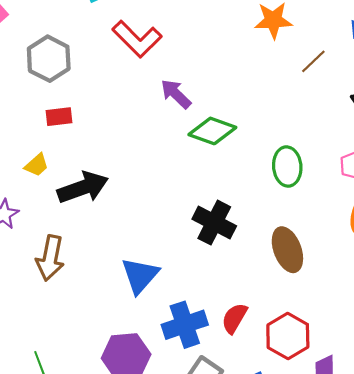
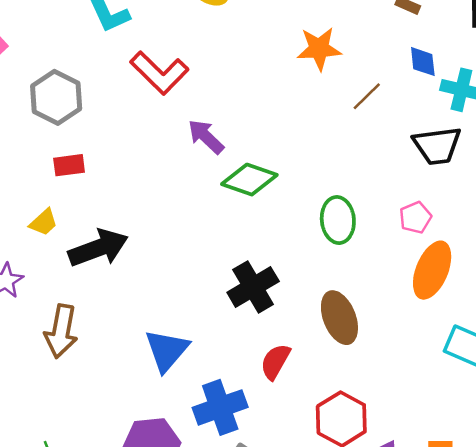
black cross: (214, 223) -> (253, 287), turned 33
red semicircle: (234, 318) -> (275, 362), moved

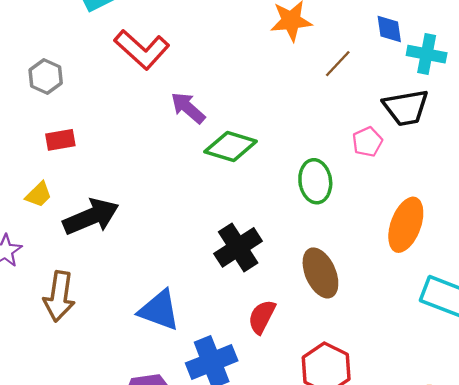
gray hexagon: (56, 97) -> (46, 76), size x0.7
pink pentagon: (415, 218) -> (367, 142), moved
blue triangle: (167, 350) -> (159, 310), turned -48

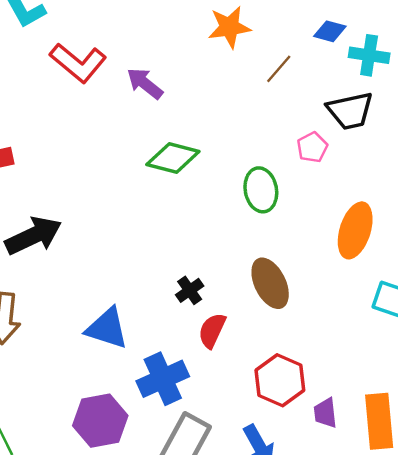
blue diamond: (389, 29) -> (330, 31), turned -64
purple arrow: (188, 108) -> (145, 83), moved
black cross: (238, 247) -> (190, 290), moved, size x0.6

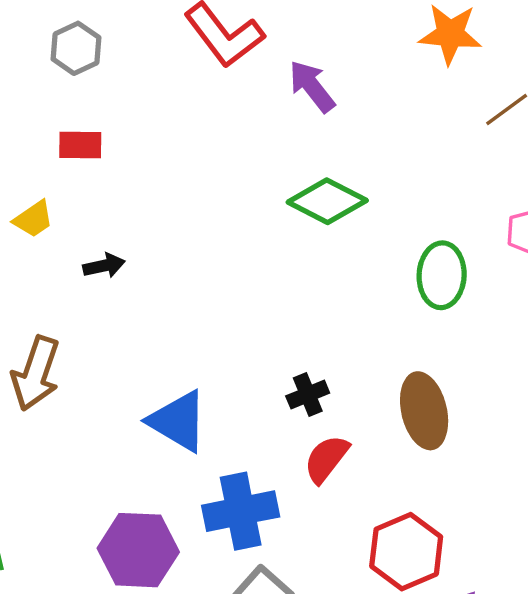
black arrow: (33, 236) -> (104, 266), size x0.5

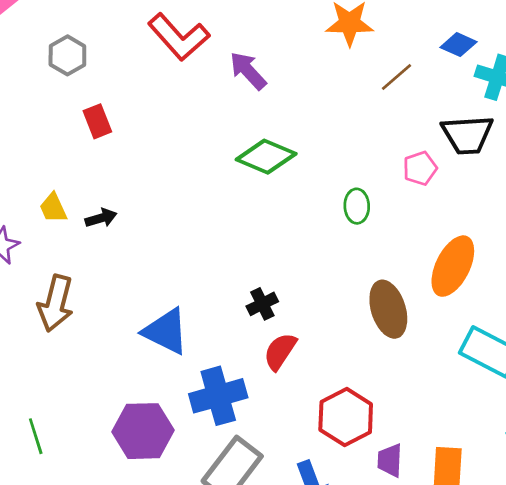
red rectangle: (80, 145) -> (97, 121), moved, turned 72
yellow trapezoid: (33, 219) -> (53, 208), moved, turned 104
green ellipse: (442, 275) -> (357, 206), size x0.7
brown ellipse: (424, 411) -> (388, 309), moved

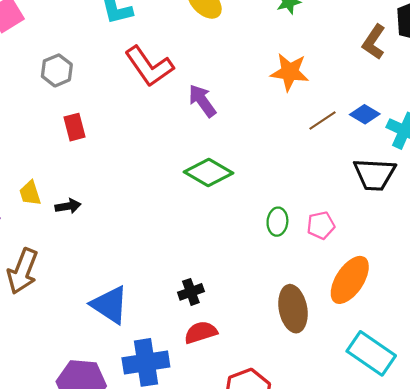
blue diamond: (458, 45) -> (365, 114), moved
pink pentagon: (420, 168) -> (321, 225), moved
red semicircle: (280, 351) -> (201, 332), turned 32

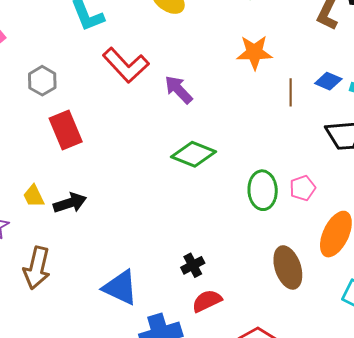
brown line: (323, 121) -> (291, 92), turned -48
red rectangle: (75, 127) -> (66, 130), size x1.5
black arrow: (68, 206) -> (70, 203), size x1.4
green ellipse: (277, 222) -> (263, 190), size x1.5

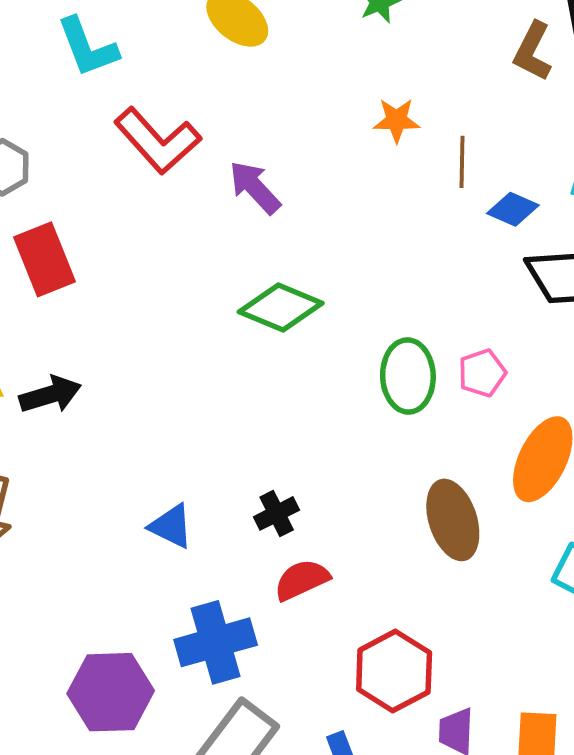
orange star: (254, 52) -> (396, 120), size x0.7
blue diamond: (328, 81) -> (513, 209), moved
brown line: (291, 92) -> (462, 162), moved
blue triangle: (120, 287) -> (171, 526), moved, size x0.7

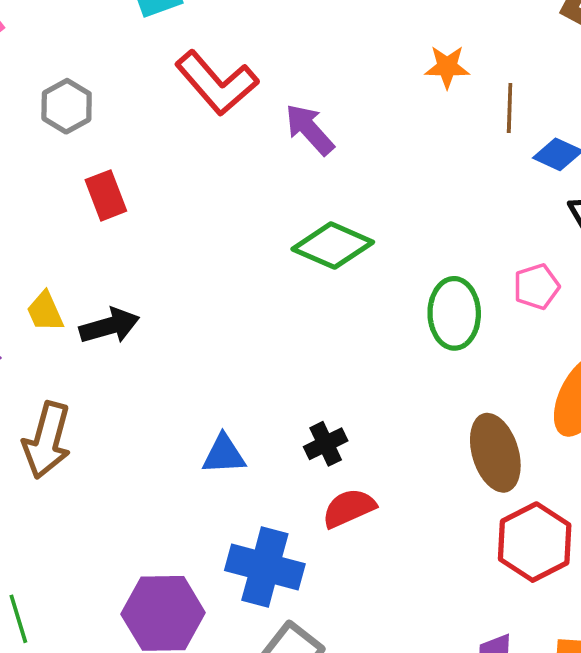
red rectangle: (44, 259) -> (106, 195), size x0.7
pink pentagon: (482, 373) -> (536, 287), moved
blue triangle: (171, 526) -> (224, 455), turned -30
blue cross: (216, 642) -> (265, 567), turned 30
red hexagon: (394, 671) -> (535, 542), moved

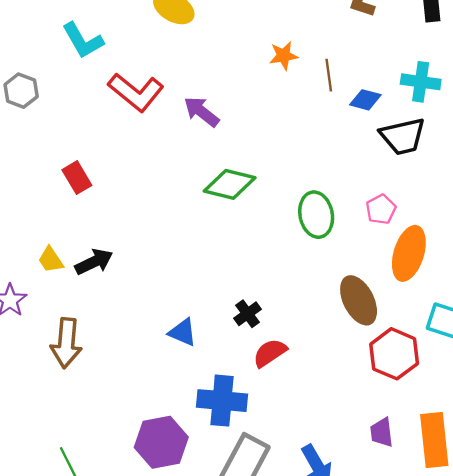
gray hexagon: (67, 106) -> (21, 91), moved
pink pentagon: (536, 287) -> (381, 209), moved
blue triangle: (224, 455) -> (183, 332), turned 36

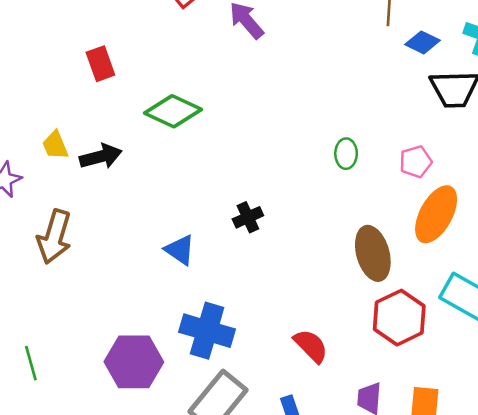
green diamond: (230, 184) -> (173, 111), moved
green ellipse: (316, 215) -> (346, 154), size x0.6
black cross: (247, 314) -> (248, 217), moved
red semicircle: (270, 353) -> (311, 346), moved, turned 68

